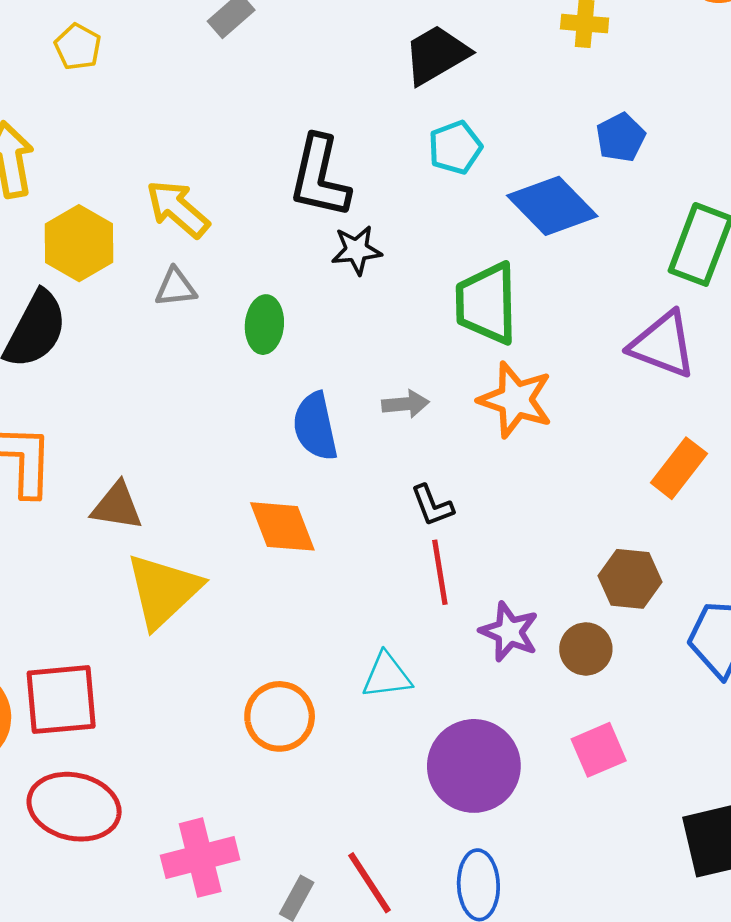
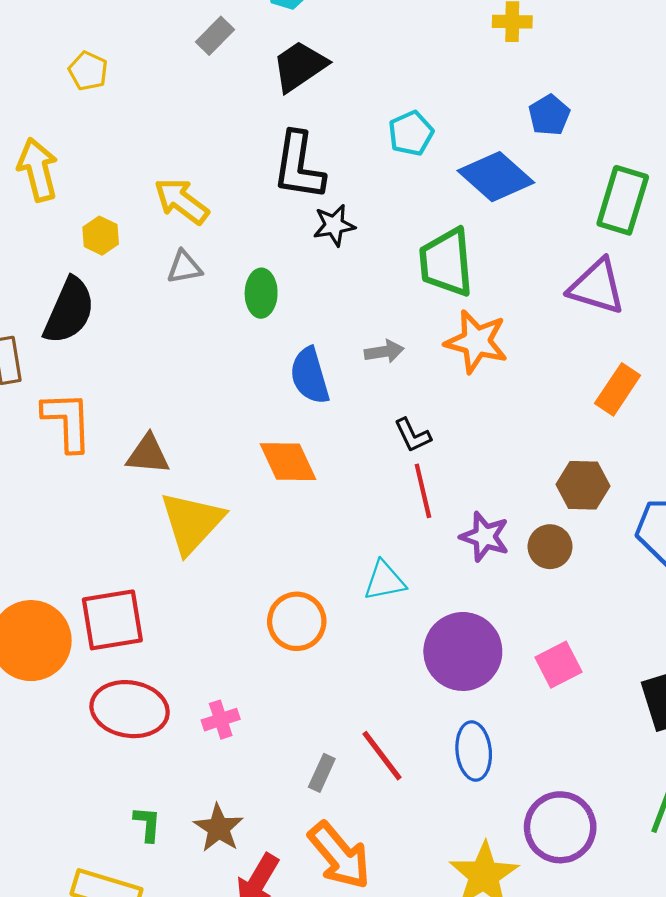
black trapezoid: (436, 55) -> (300, 66), moved
yellow hexagon: (79, 243) -> (101, 236), size x0.6
pink square: (599, 750) -> (559, 665), moved
pink cross: (200, 858) -> (221, 720), moved, size x0.6

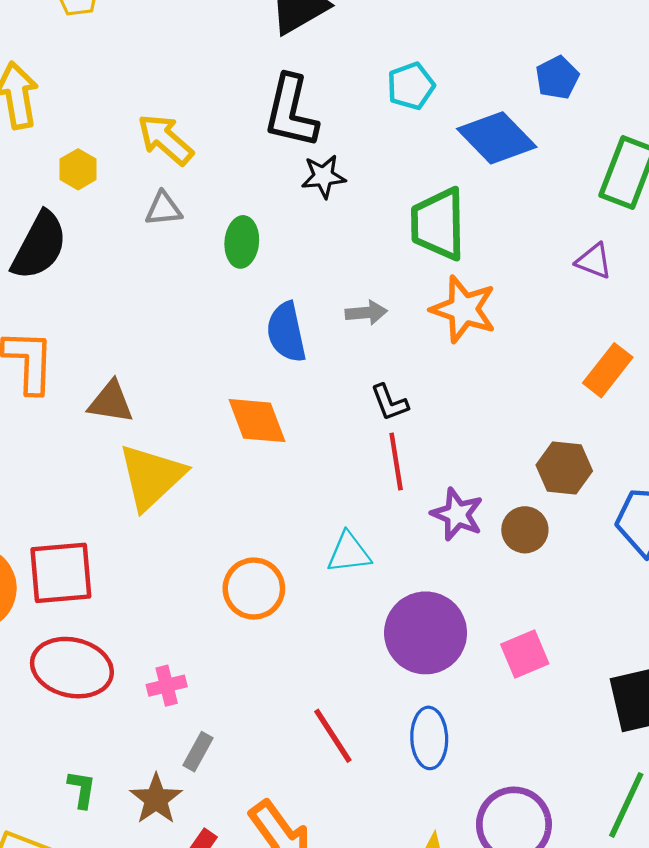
purple triangle: (597, 287) -> (594, 261), size x0.6
gray rectangle: (322, 773) -> (198, 752), moved

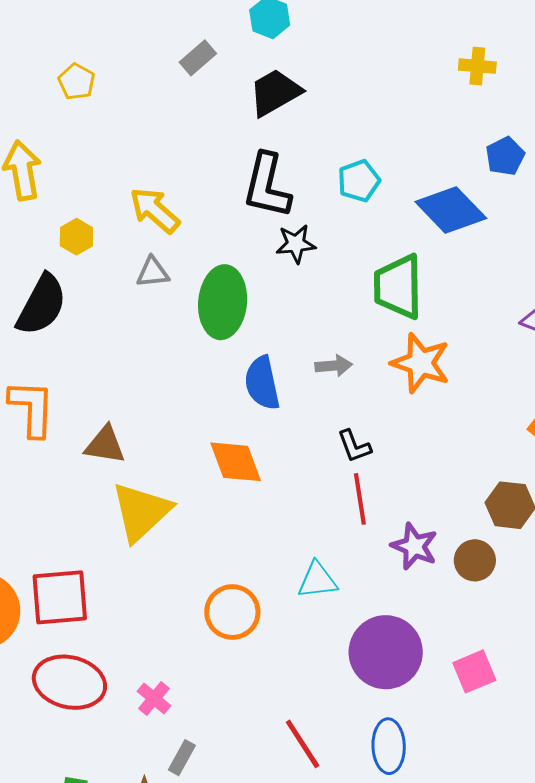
cyan pentagon: (411, 86) -> (359, 181), moved
green ellipse: (242, 242) -> (223, 302), size x1.6
pink cross: (167, 686) -> (154, 699), turned -36

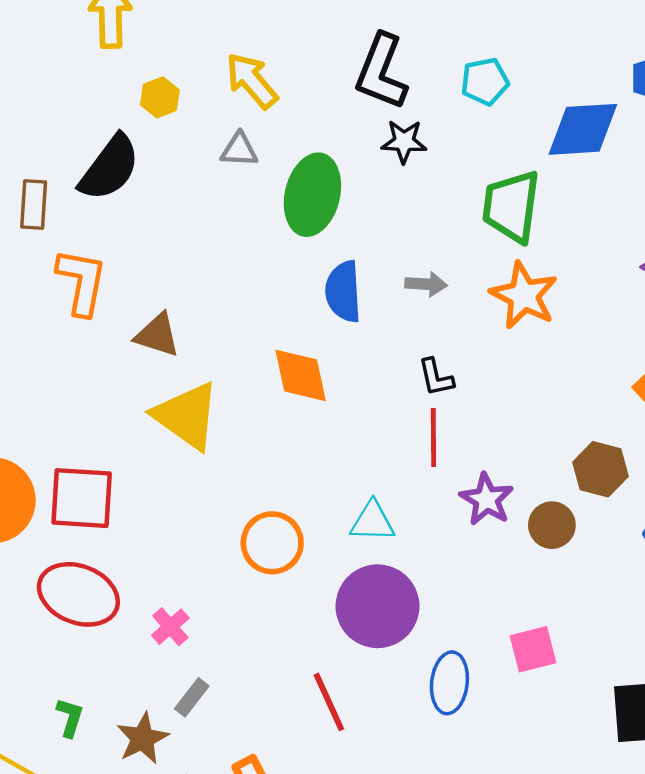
blue diamond: (451, 210) -> (583, 129), turned -58
yellow triangle: (141, 512) -> (187, 416), turned -50
purple circle: (386, 652) -> (378, 606), moved
blue ellipse: (389, 746) -> (449, 683), moved

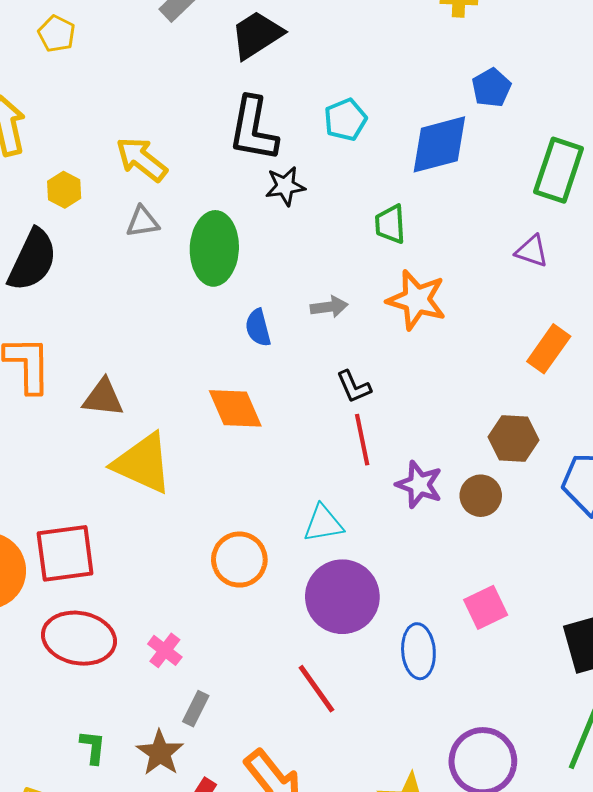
green trapezoid: (511, 206) -> (390, 224), size x0.6
blue semicircle: (343, 292) -> (258, 328), size x0.7

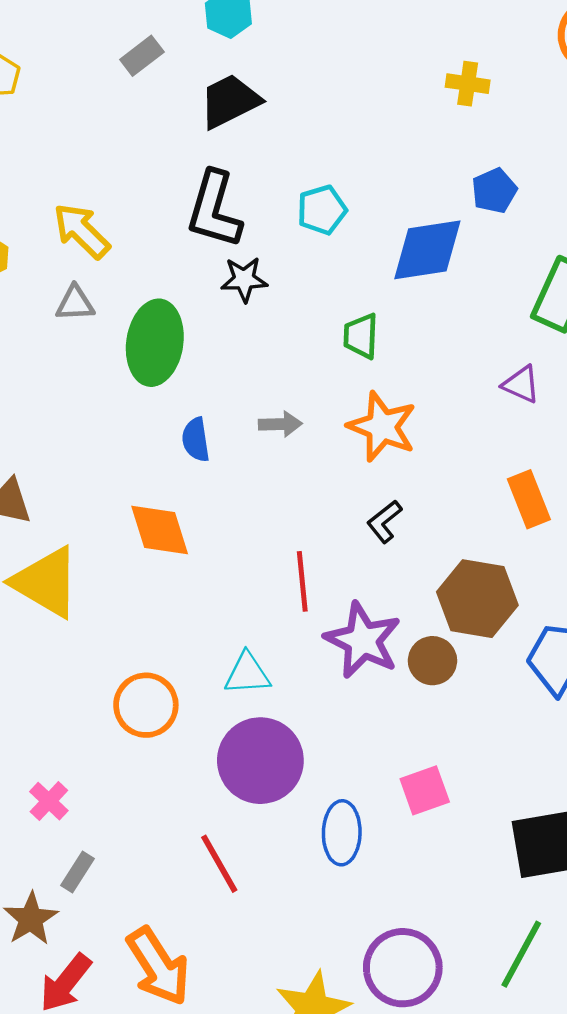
orange rectangle: (549, 349) -> (529, 499), turned -63
black L-shape: (354, 387) -> (384, 521), moved, turned 69
brown hexagon: (513, 438) -> (477, 599), size x1.4
purple star: (419, 484) -> (363, 640), size x1.4

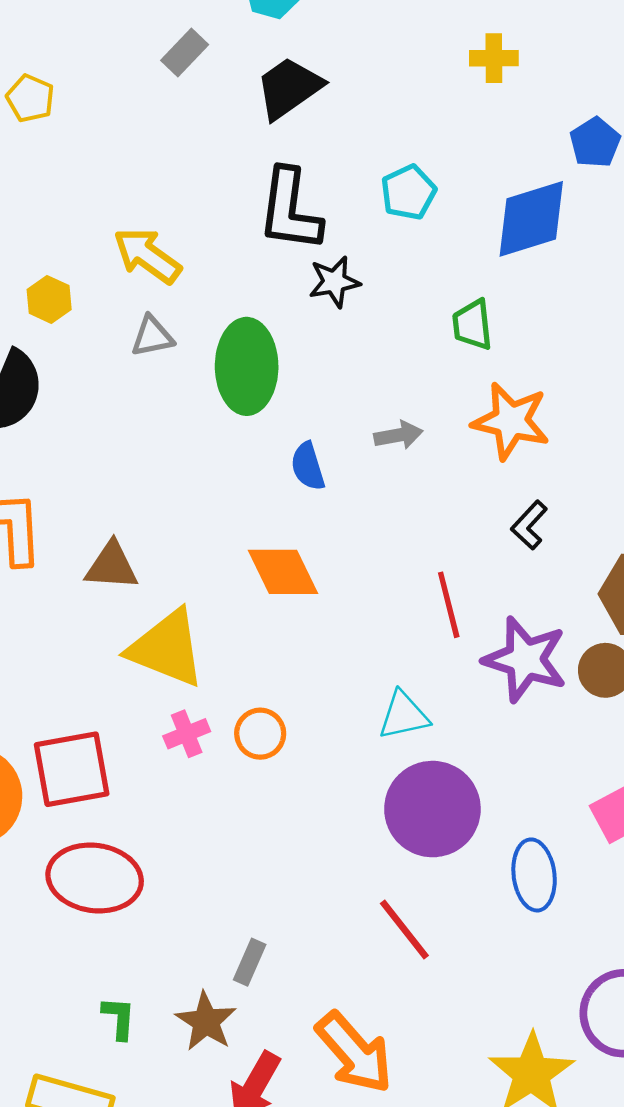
yellow cross: (468, 84) -> (494, 58), moved
orange circle: (146, 705) -> (260, 734), moved, size x0.7
pink cross: (49, 801) -> (187, 734), moved, turned 33

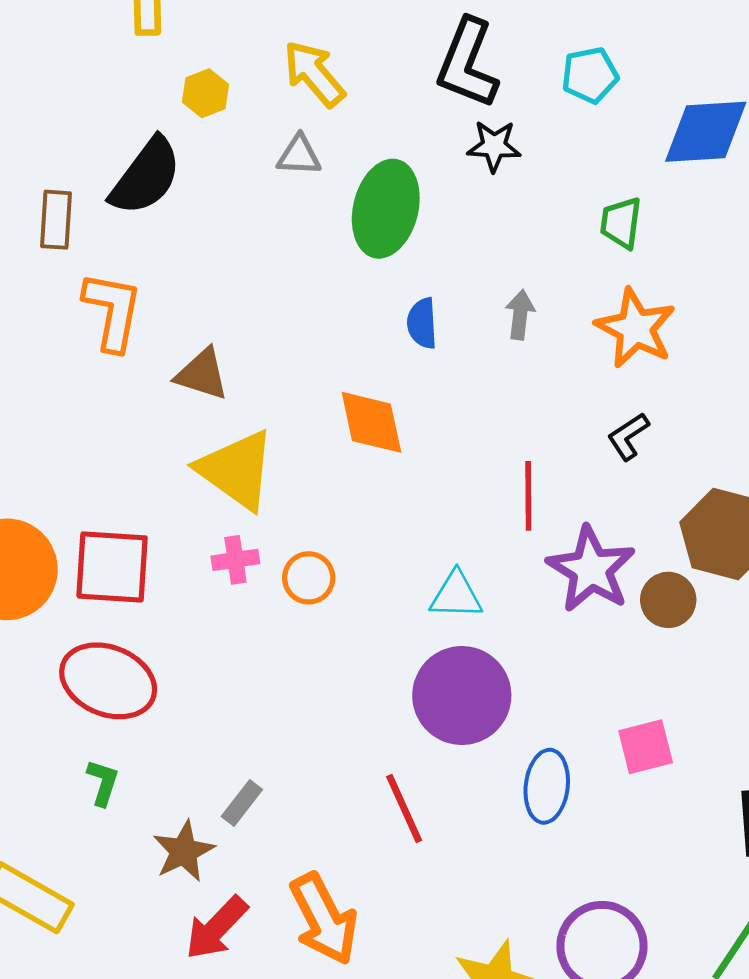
gray arrow: (398, 435) -> (520, 315), turned -87
green L-shape: (119, 1018) -> (103, 783), moved

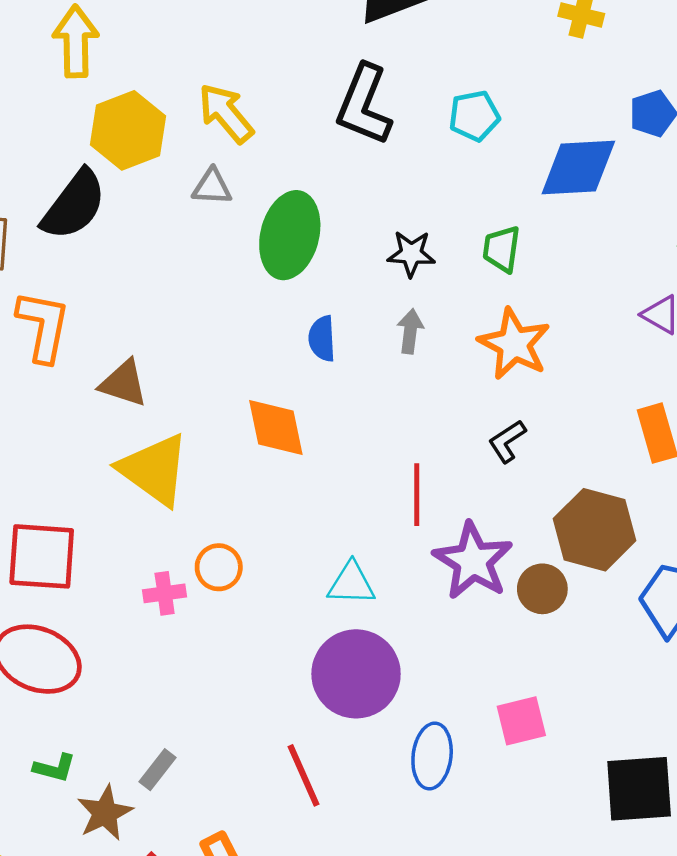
yellow hexagon: (205, 93) -> (128, 130), size x1.8
black star: (494, 146) -> (411, 254), moved
pink cross: (235, 560) -> (165, 593), moved
green L-shape: (103, 783) -> (55, 768), moved, turned 87

